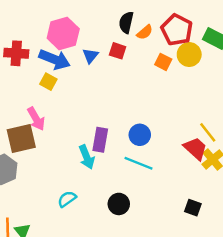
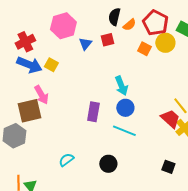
red square: (118, 51) -> (107, 40), turned -32
red cross: (16, 53) -> (25, 42), turned -30
blue arrow: (55, 59) -> (29, 65), moved
cyan arrow: (87, 157) -> (121, 86), moved

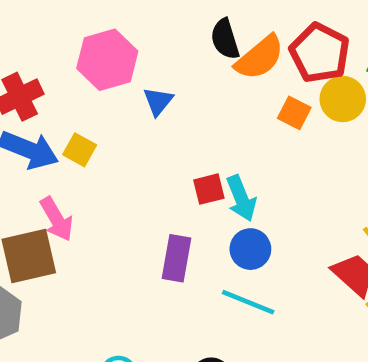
black semicircle: (114, 17) -> (225, 39), turned -30
orange semicircle: (129, 25) -> (260, 57), size x1.6
red square: (107, 40) -> (209, 189), moved

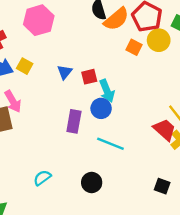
blue triangle: (158, 101) -> (65, 72), moved
red square: (209, 189) -> (89, 77), moved
blue circle: (250, 249) -> (101, 108), moved

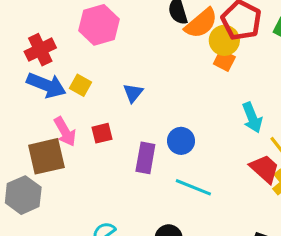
yellow circle: (159, 40) -> (224, 40), moved
red square: (89, 77) -> (102, 133), moved
cyan arrow: (107, 91) -> (252, 118), moved

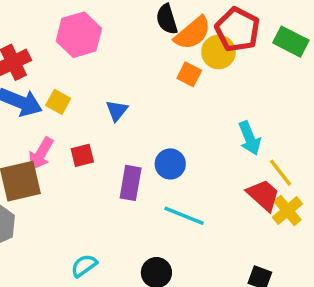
orange square: (224, 60) -> (189, 74), moved
pink arrow: (65, 132) -> (41, 154), turned 60

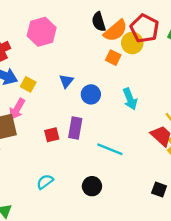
yellow square: (58, 102) -> (28, 84), moved
cyan arrow: (250, 138) -> (130, 99), moved
red square: (82, 155) -> (52, 135), moved
blue circle: (170, 164) -> (91, 94), moved

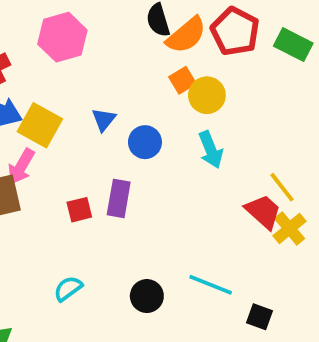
yellow circle: (132, 43) -> (207, 95), moved
orange square: (113, 58) -> (183, 80), turned 32
yellow square: (28, 84) -> (40, 125), size x1.6
cyan line: (110, 149) -> (211, 285), moved
black square: (159, 190) -> (259, 317), moved

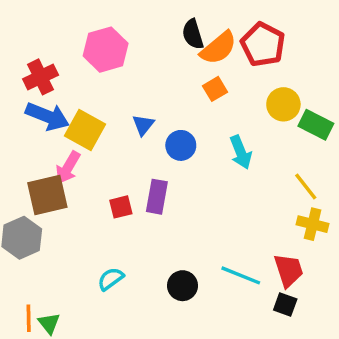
green rectangle: (293, 45) -> (316, 125), moved
yellow circle: (207, 95) -> (283, 104), moved
red trapezoid: (263, 212) -> (289, 270), moved, turned 30
yellow cross: (289, 228) -> (313, 224), turned -36

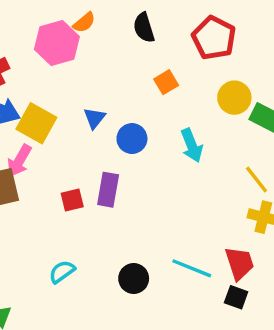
orange semicircle: (218, 48) -> (84, 22), moved, size x0.6

